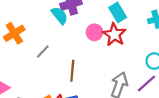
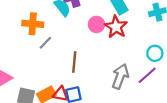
orange cross: (14, 33) -> (33, 24), moved, turned 36

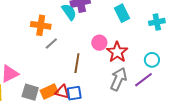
pink circle: (96, 24) -> (99, 43), moved
red star: (116, 27) -> (117, 52), moved

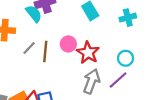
gray line: (51, 44) -> (29, 48), moved
brown line: (77, 63) -> (45, 52), moved

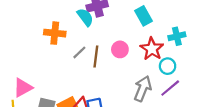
cyan cross: (128, 18) -> (177, 36), moved
red star: (88, 53) -> (152, 49), moved
cyan circle: (126, 58) -> (168, 66), moved

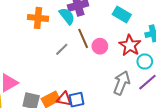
cyan rectangle: (143, 16) -> (122, 15), turned -30
orange cross: (55, 33) -> (38, 18), moved
brown line: (96, 56) -> (83, 38), moved, turned -30

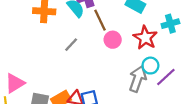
brown line: (83, 38) -> (100, 20), moved
cyan circle: (145, 61) -> (150, 66), moved

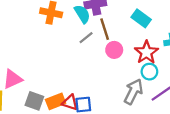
gray line: (71, 45) -> (86, 38), moved
cyan circle: (150, 66) -> (149, 72), moved

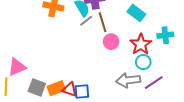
gray line: (86, 38) -> (86, 21), moved
gray arrow: (133, 92) -> (128, 80), turned -125

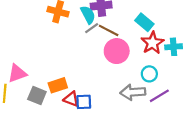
brown line: (103, 22) -> (109, 30), turned -48
pink circle: (111, 42) -> (117, 51), size x1.5
red star: (141, 44) -> (152, 43), moved
orange rectangle: (56, 88) -> (58, 85), moved

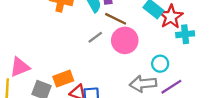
gray line: (92, 28) -> (95, 37), moved
red star: (152, 43) -> (171, 17), moved

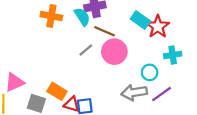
cyan cross: (185, 34) -> (173, 55), moved
orange rectangle: (63, 79) -> (57, 91), turned 54

